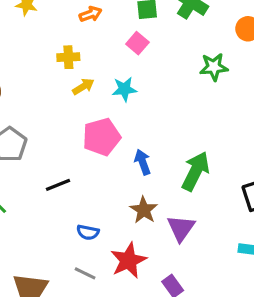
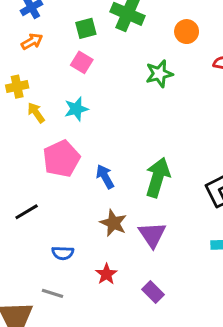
yellow arrow: (83, 86) -> (36, 113), turned -85
red star: (128, 261) -> (106, 274), size x0.6
gray line: (85, 273) -> (52, 293), moved

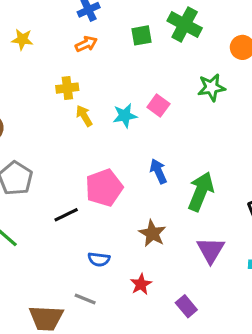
pink square: (82, 62) -> (158, 106), moved
pink pentagon: (61, 159) -> (104, 188), moved
blue arrow: (105, 177) -> (158, 171), moved
purple triangle: (152, 235) -> (211, 250), moved

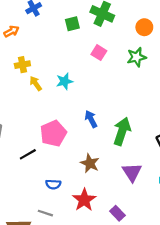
orange arrow: (86, 44) -> (11, 31), moved
green star: (211, 87) -> (137, 57), moved
pink square: (158, 106) -> (99, 53), moved
red star: (141, 284) -> (84, 200), size x1.5

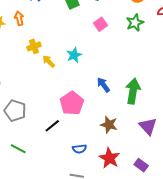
orange arrow: (11, 31) -> (19, 18), turned -64
pink square: (99, 53) -> (101, 24), turned 32

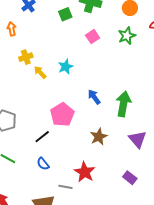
brown star: (109, 125) -> (99, 137), turned 30
blue semicircle: (79, 149) -> (43, 164), moved, turned 56
red star: (109, 158) -> (85, 172), moved

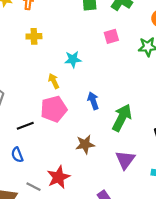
yellow arrow: (40, 72) -> (54, 81), moved

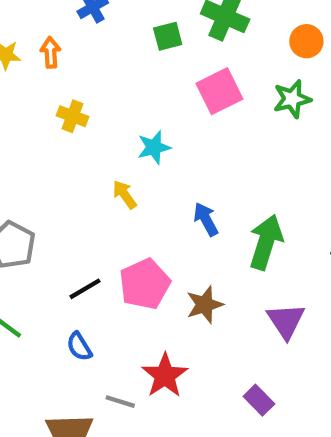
yellow cross: (34, 36) -> (73, 116), turned 32
pink square: (111, 36) -> (219, 91), size x1.5
pink pentagon: (54, 109) -> (145, 284), moved

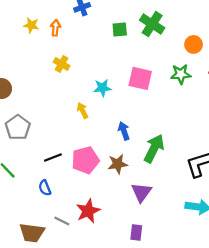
pink square: (219, 91) -> (140, 78), moved, turned 30
brown star: (205, 305) -> (118, 164), moved
purple triangle: (286, 321) -> (141, 192), moved
purple rectangle: (259, 400) -> (136, 232), turned 42

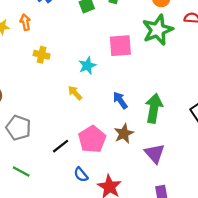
green star: (181, 74) -> (158, 30), size x1.5
blue semicircle: (45, 188) -> (81, 175), moved

